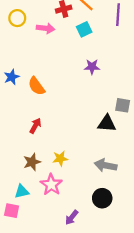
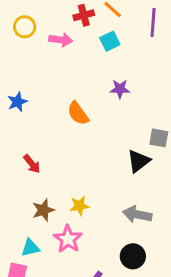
orange semicircle: (36, 86) -> (78, 113), moved
black triangle: (107, 123) -> (139, 161), turned -42
red arrow: (35, 126) -> (32, 164), moved, turned 112

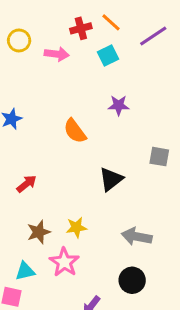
purple line: (153, 22) -> (153, 36), turned 52
black triangle: (139, 161) -> (111, 179), moved
red arrow: (32, 164) -> (27, 184), turned -90

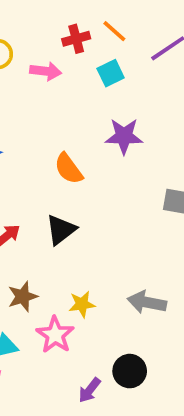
purple star: (119, 105) -> (124, 136), size x1.4
black triangle: (111, 179) -> (61, 230), moved
yellow star: (76, 227) -> (82, 304), moved
black circle: (132, 280) -> (130, 371), moved

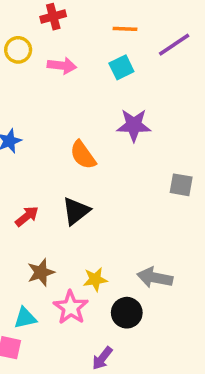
orange line: (114, 31) -> (125, 29), turned -40
red cross: (76, 39) -> (53, 17), moved
black circle: (130, 371) -> (127, 313), moved

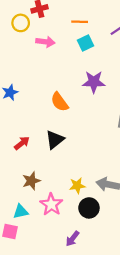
orange line: (125, 29) -> (80, 22), moved
yellow circle: (18, 50) -> (21, 23), moved
yellow star: (95, 279) -> (77, 186), moved

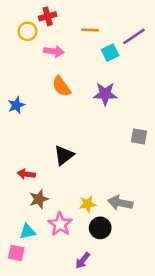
cyan square: (85, 43) -> (110, 53), moved
orange semicircle: (60, 102) -> (61, 86), moved
red arrow: (22, 143) -> (26, 174), moved, turned -133

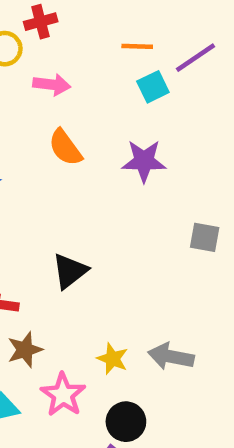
orange line: (90, 30) -> (137, 46), moved
yellow star: (88, 204) -> (112, 359), turned 30
black circle: (100, 228) -> (126, 422), moved

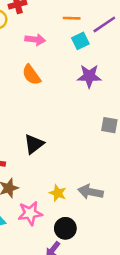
pink arrow: (52, 85) -> (35, 40), moved
purple star: (144, 161) -> (89, 76), moved
pink star: (63, 395) -> (30, 213), turned 30

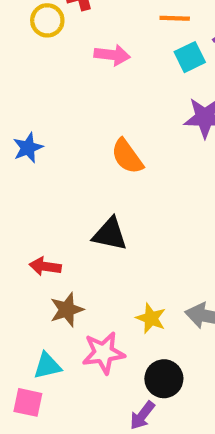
orange semicircle: (31, 75) -> (127, 156), moved
black triangle: (34, 144) -> (110, 234), turned 50

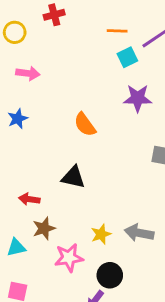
yellow circle: (47, 20) -> (15, 32), moved
pink arrow: (112, 55) -> (28, 73), moved
yellow star: (151, 318) -> (101, 234), turned 30
cyan triangle: (47, 366) -> (16, 247), moved

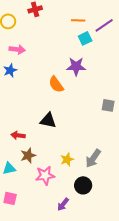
purple star: (138, 98) -> (76, 66), moved
blue star: (18, 119) -> (10, 70), moved
gray arrow: (139, 233) -> (93, 158), turned -66
black circle: (110, 275) -> (83, 185), moved

